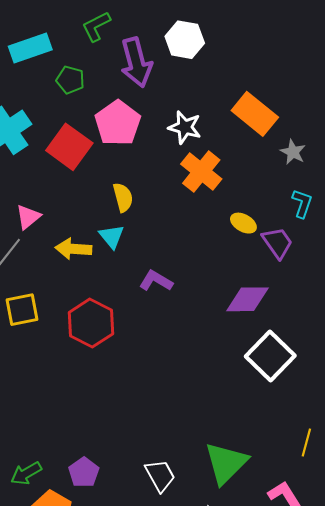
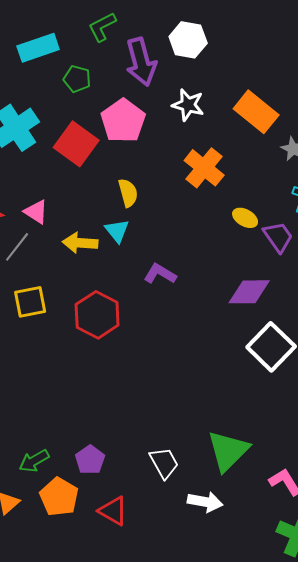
white star: (185, 127) -> (188, 105), moved
pink triangle: (28, 217) -> (36, 212), turned -48

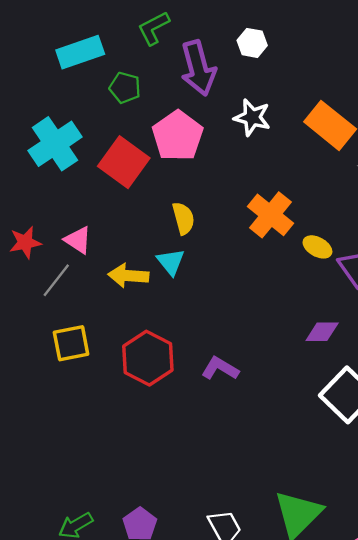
white hexagon: (188, 40) -> (252, 43), size x0.7
orange cross: (204, 168) -> (270, 215), moved
purple L-shape: (160, 274) -> (220, 368), moved
purple diamond: (249, 292) -> (322, 332), size x0.7

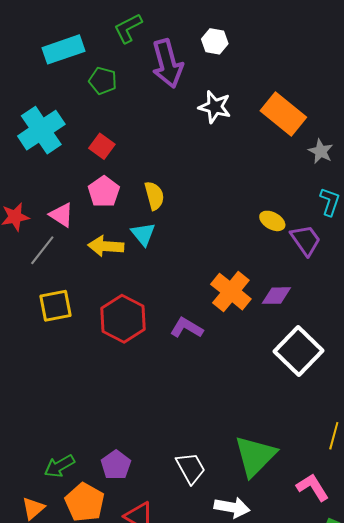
pink pentagon: (178, 136) -> (104, 192), moved, size x0.7
red square: (124, 162) -> (102, 146), size x0.6
orange cross: (270, 215) -> (231, 292), moved

